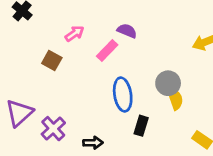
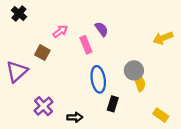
purple semicircle: (127, 31) -> (102, 29), turned 32
pink rectangle: (107, 51) -> (86, 45), turned -66
purple triangle: (19, 113) -> (17, 72), moved

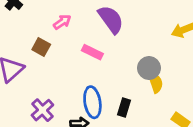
purple semicircle: (102, 29) -> (111, 19), size x1.6
pink rectangle: (86, 45) -> (92, 52), moved, turned -42
blue ellipse: (98, 79) -> (92, 102), moved

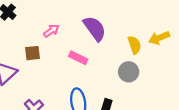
brown square: (41, 47) -> (33, 53), turned -35
yellow semicircle: (156, 82) -> (134, 45), moved

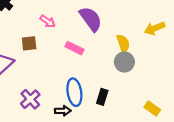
pink arrow: (51, 31) -> (48, 21), turned 70
yellow semicircle: (134, 45) -> (123, 43), moved

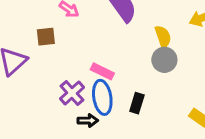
pink rectangle: (74, 48) -> (102, 71), moved
purple cross: (30, 99) -> (72, 93), moved

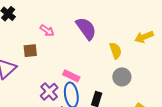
gray circle: (164, 60) -> (122, 77), moved

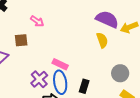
purple semicircle: (86, 28) -> (107, 19), moved, turned -30
gray circle: (122, 77) -> (120, 73), moved

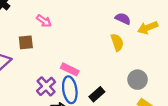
purple semicircle: (107, 19) -> (123, 19), size x0.6
black rectangle: (84, 86) -> (97, 94), turned 32

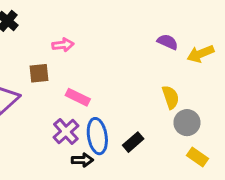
pink arrow: (44, 21) -> (63, 45), turned -42
yellow semicircle: (117, 42) -> (171, 97), moved
pink rectangle: (70, 69) -> (78, 97), moved

